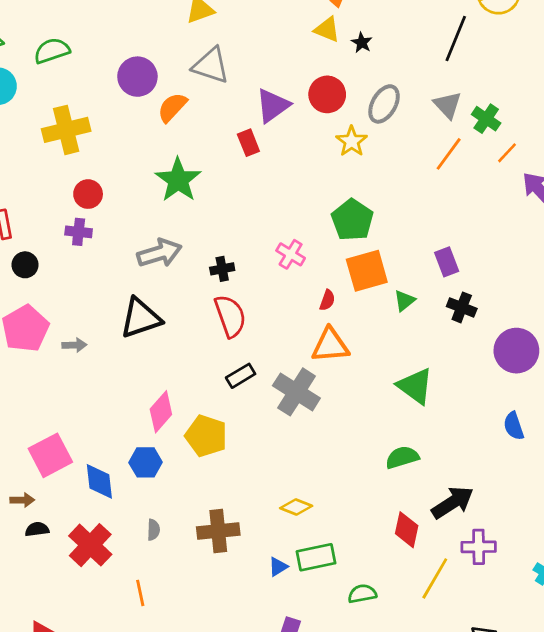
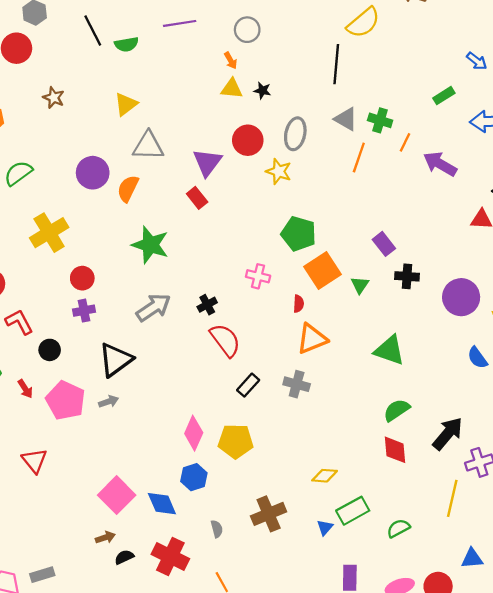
black triangle: (141, 318) -> (116, 360), moved
gray cross: (296, 392) -> (297, 384), size x0.7
red diamond: (407, 530) -> (395, 450), moved

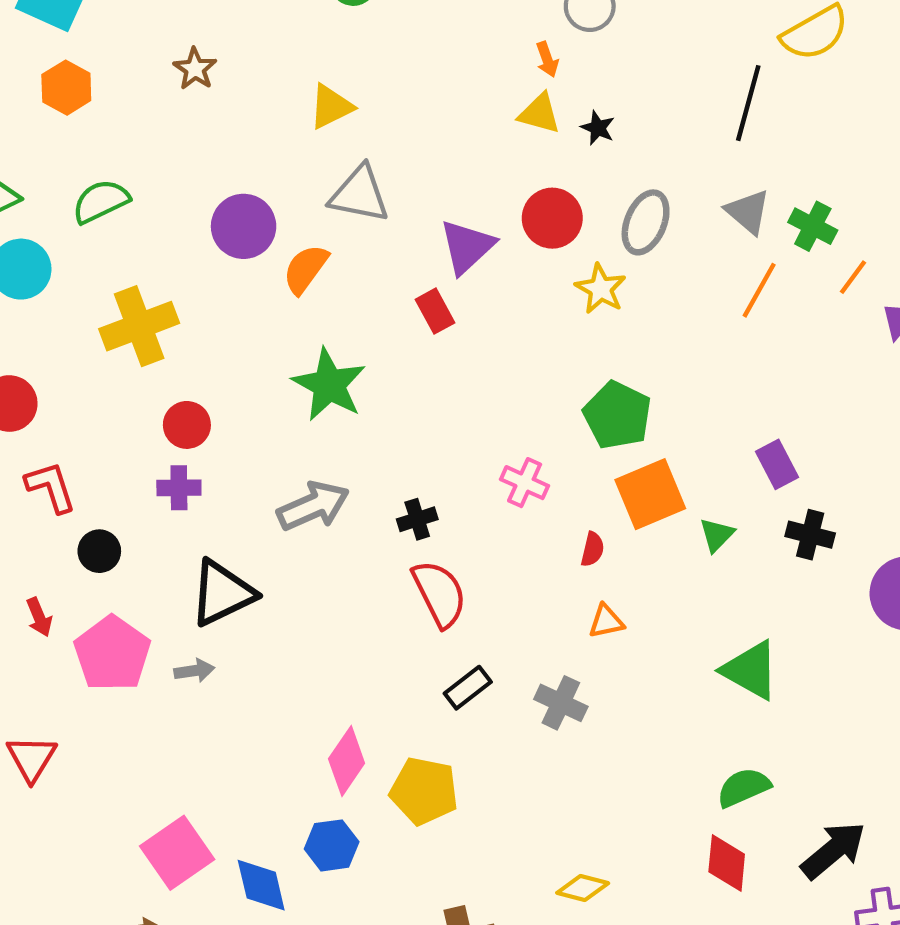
orange triangle: (312, 339) -> (606, 621), size x0.6

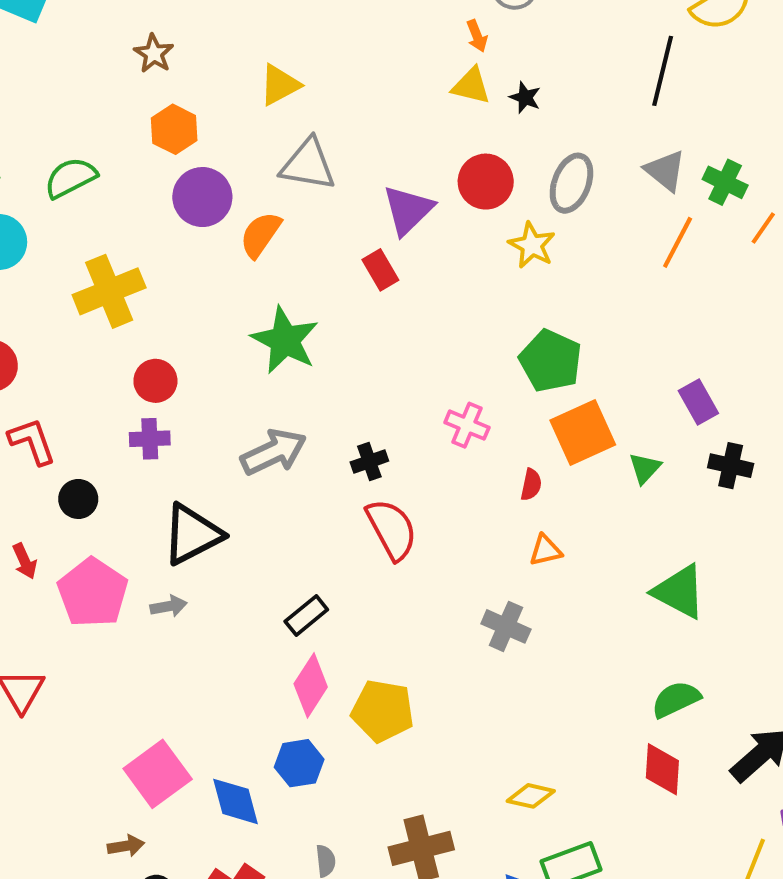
orange hexagon: (66, 88) -> (174, 129), moved
black rectangle: (468, 688) -> (306, 616), moved

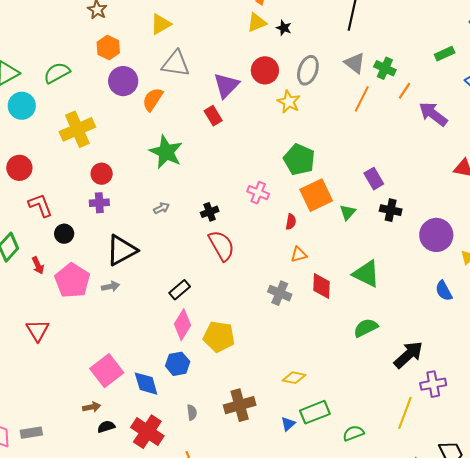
yellow triangle: (471, 86) -> (257, 23), turned -35
gray arrow: (274, 452) -> (161, 208), size x0.5
red diamond: (662, 769) -> (322, 286), moved

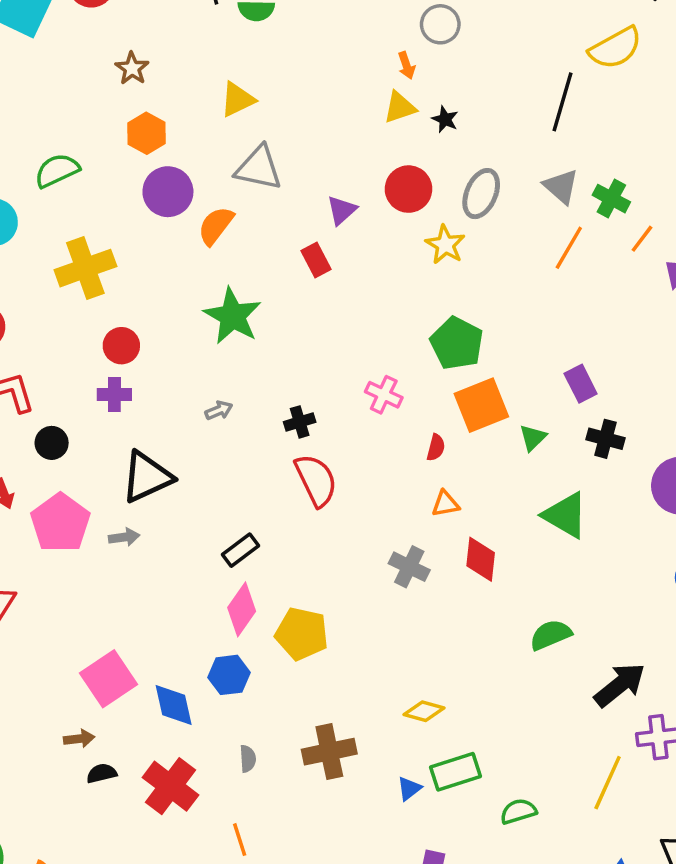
purple triangle: (226, 85) -> (342, 210), size x0.7
green triangle: (366, 274) -> (565, 515), moved

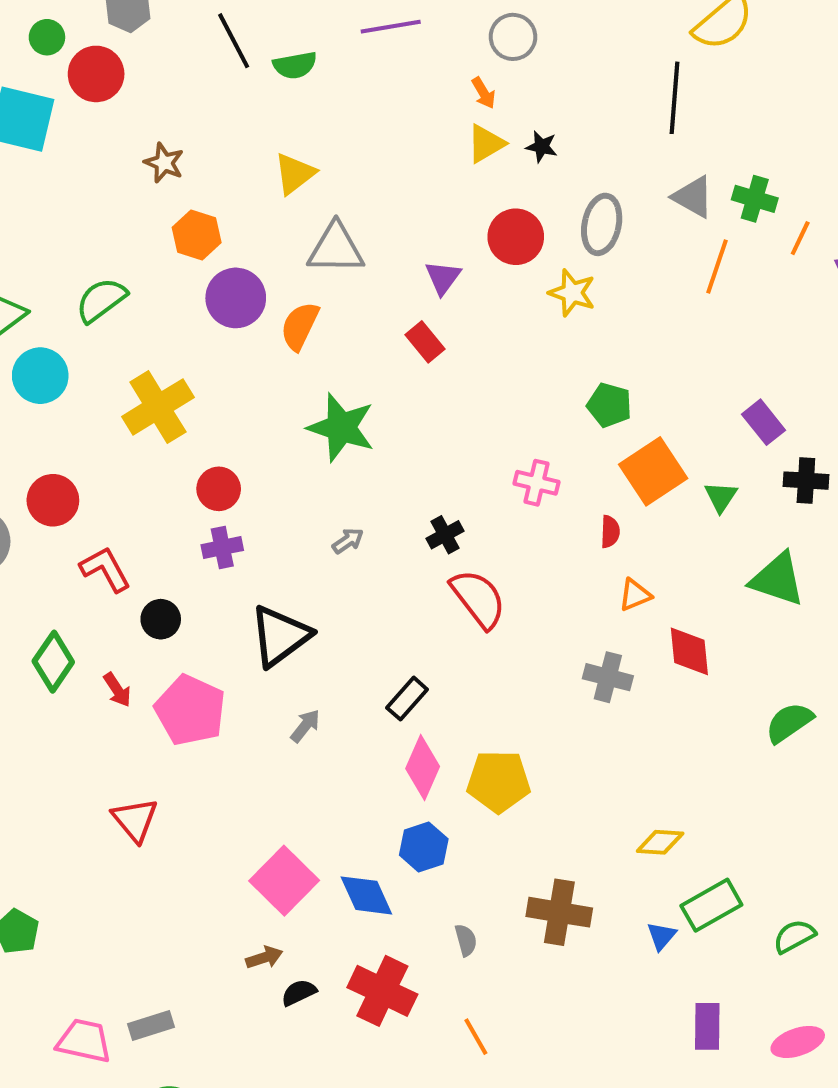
green pentagon: (457, 343) -> (609, 405), size x0.7
gray arrow: (124, 537) -> (305, 726), moved, turned -32
brown cross: (329, 752) -> (559, 912), turned 33

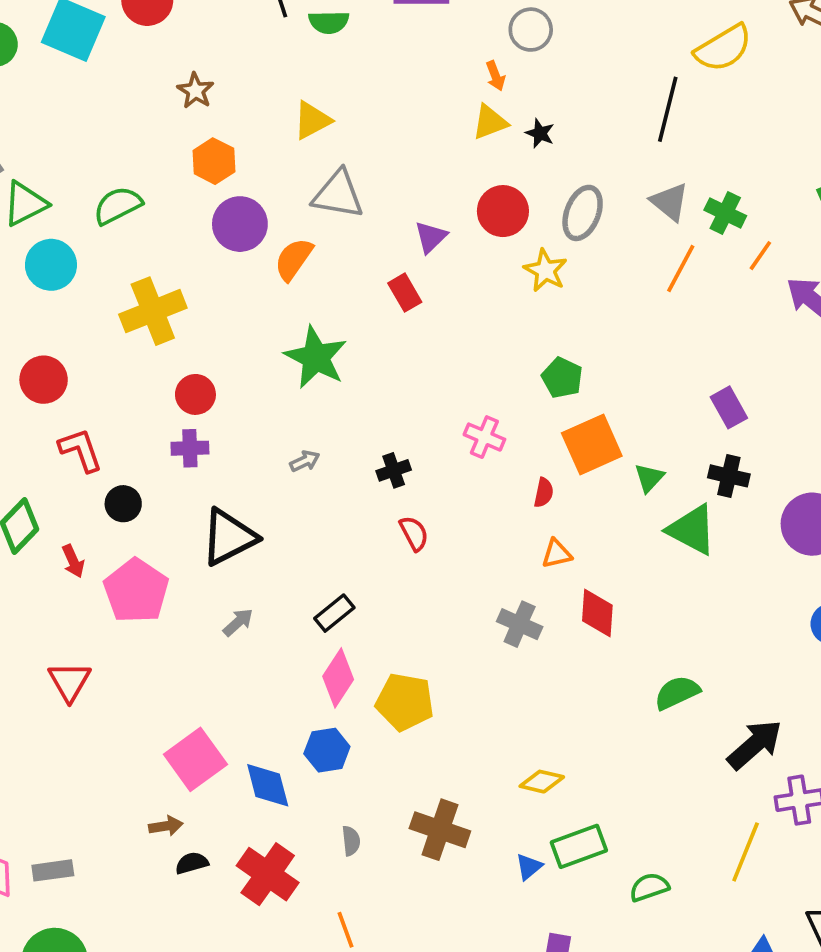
purple rectangle: (763, 422) -> (729, 407), moved
green triangle: (778, 579) -> (692, 530), moved
red semicircle: (478, 599) -> (414, 533), size x0.6

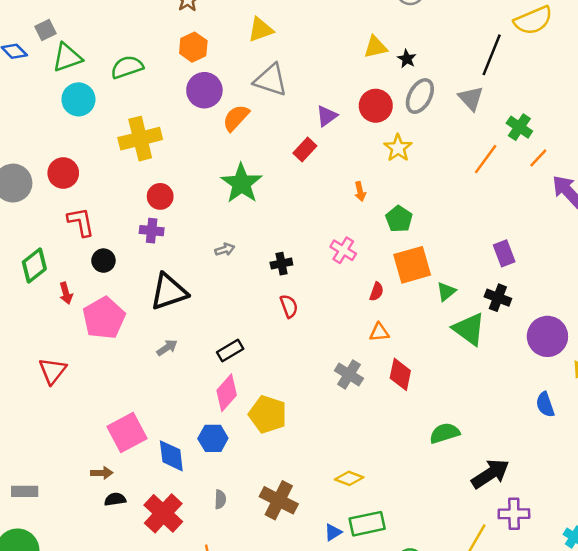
orange arrow: (495, 76) -> (360, 192), moved
gray triangle: (670, 202) -> (471, 98), moved
gray ellipse: (583, 213) -> (420, 96), moved
red rectangle: (405, 293) -> (305, 150), turned 65

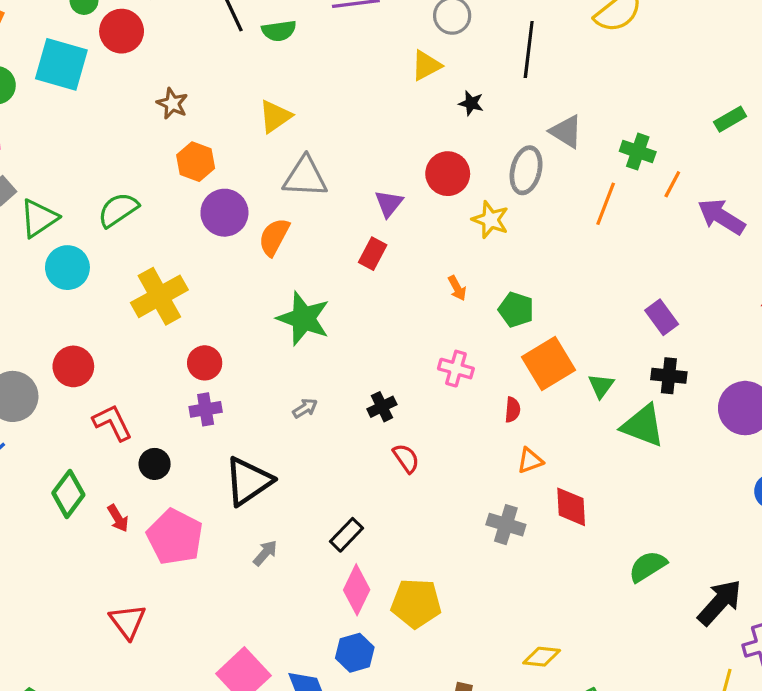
yellow triangle: (375, 47) -> (426, 65), moved
black line: (492, 55) -> (529, 49), moved
gray ellipse: (420, 96) -> (526, 170), moved

